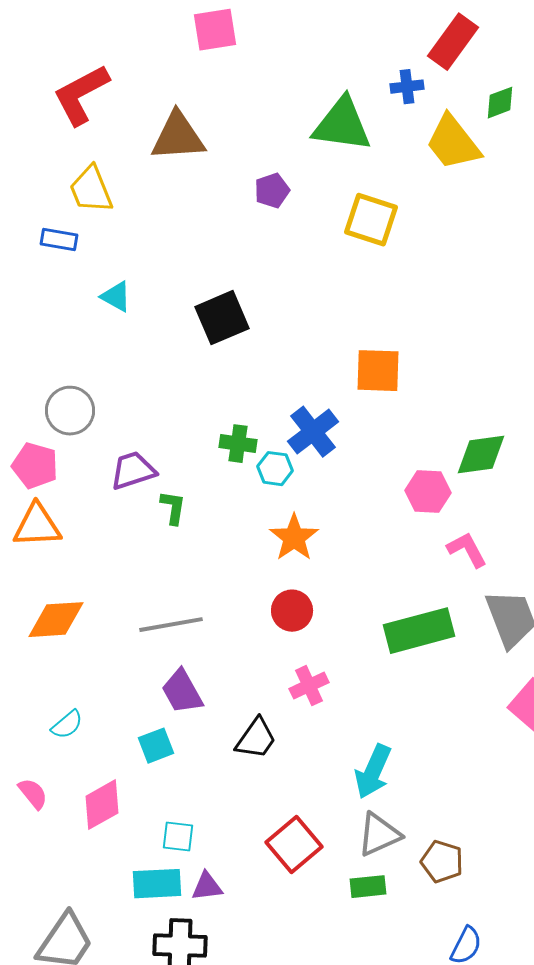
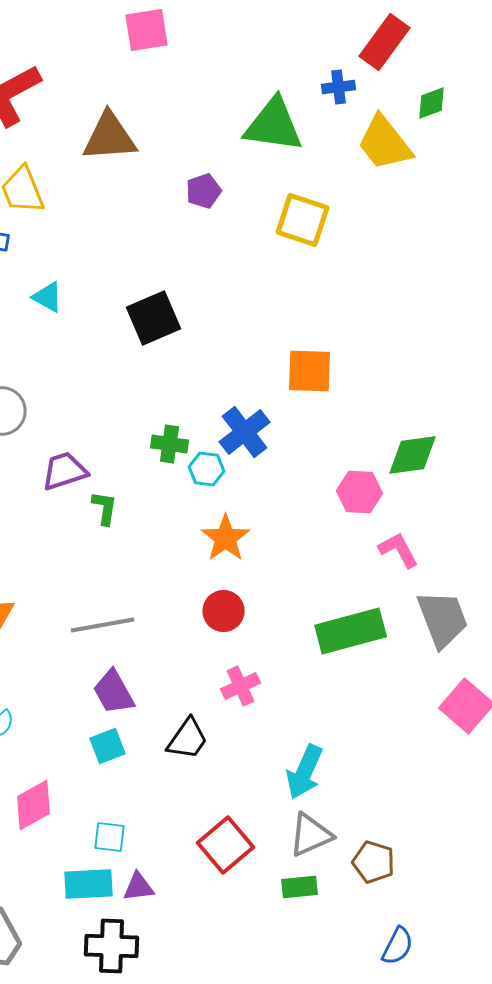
cyan square: (156, 746) -> (108, 746), moved

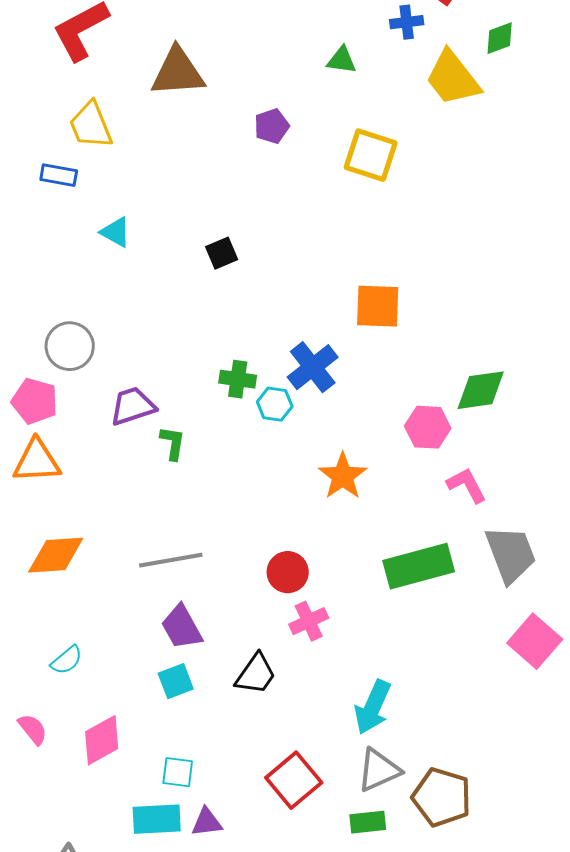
green triangle: (274, 125) -> (342, 60), size x0.5
black square: (154, 318) -> (222, 253), size x0.6
orange star: (226, 538) -> (343, 476), moved
red circle: (224, 611) -> (288, 572), moved
brown pentagon: (374, 862) -> (442, 797), size x1.4

